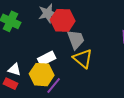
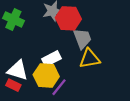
yellow triangle: (83, 59) -> (90, 59), turned -50
white triangle: (15, 70) -> (18, 70), size x1.5

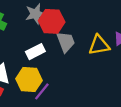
white rectangle: (52, 59) -> (35, 52), moved
yellow triangle: (90, 59) -> (99, 45), moved

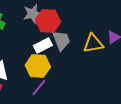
white rectangle: (35, 52) -> (43, 46), moved
yellow hexagon: (29, 80) -> (38, 66), moved

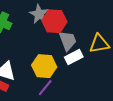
gray star: (33, 14) -> (39, 14), turned -30
white rectangle: (43, 46) -> (74, 57), moved

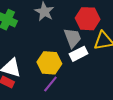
red hexagon: (54, 21) -> (88, 19), moved

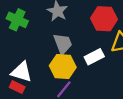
gray trapezoid: (73, 38) -> (63, 44), moved

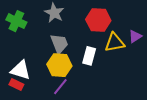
white rectangle: (94, 57) -> (89, 56), turned -48

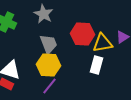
red hexagon: (98, 20) -> (83, 34), moved
white rectangle: (89, 56) -> (97, 65), moved

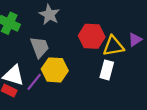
gray trapezoid: (49, 44) -> (40, 47), moved
purple line: (50, 86) -> (34, 82), moved

